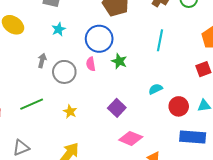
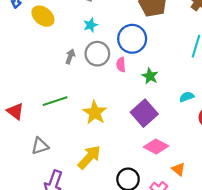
green star: (119, 61) -> (150, 76), moved
gray circle: (64, 72) -> (97, 54), moved
purple square: (117, 108) -> (144, 113), size x1.4
yellow star: (70, 112) -> (95, 113), size x1.6

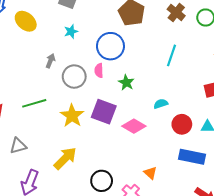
gray circle: (97, 54) -> (74, 77), moved
purple square: (144, 113) -> (104, 112), moved, turned -30
pink diamond: (156, 147) -> (134, 126), moved

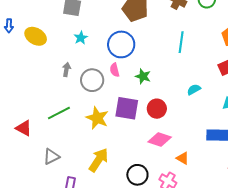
cyan semicircle: (161, 104) -> (194, 90), moved
red circle: (182, 124) -> (157, 109), moved
pink diamond: (134, 126) -> (160, 139), moved

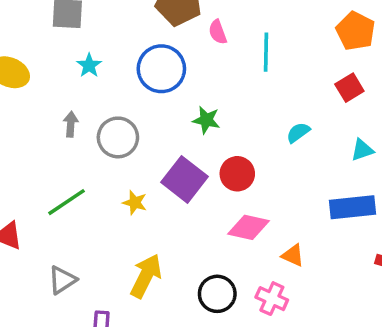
pink semicircle: (115, 70) -> (218, 32), moved
purple square: (127, 108) -> (184, 179), turned 35
yellow star: (97, 118) -> (135, 203), size x0.6

